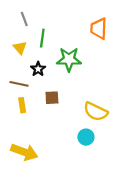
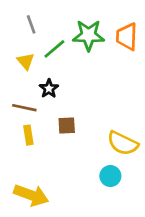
green line: (42, 38) -> (54, 49), turned 42
green star: (69, 59) -> (89, 35), moved

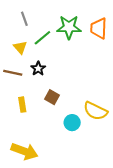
brown line: (24, 108) -> (13, 73), moved
brown square: (67, 125) -> (52, 97), turned 32
cyan circle: (110, 176) -> (72, 123), moved

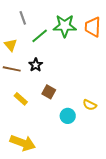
yellow triangle: (20, 47) -> (11, 45), moved
yellow rectangle: (22, 105) -> (21, 99), turned -40
yellow semicircle: (95, 111) -> (90, 105), size x0.6

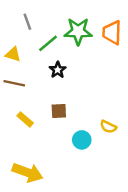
yellow triangle: (11, 45) -> (13, 54), turned -32
black star: (36, 65) -> (58, 70), moved
brown square: (49, 92) -> (59, 111), turned -32

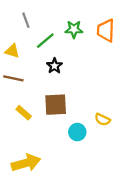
green star: (78, 31) -> (74, 29), size x0.7
brown square: (59, 111) -> (56, 105), size x1.5
yellow arrow: (27, 172) -> (26, 163), turned -36

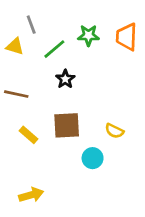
yellow triangle: (12, 51) -> (15, 46), moved
yellow semicircle: (102, 120) -> (114, 131), moved
yellow arrow: (26, 163) -> (31, 195), size x0.7

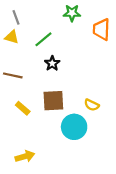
gray line: (31, 25) -> (16, 17), moved
green star: (88, 35) -> (72, 13), moved
cyan circle: (93, 158) -> (74, 127), size x1.5

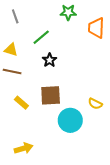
yellow triangle: (12, 37) -> (11, 50), moved
yellow semicircle: (92, 105) -> (95, 104), moved

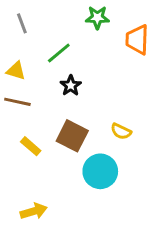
brown square: (51, 95) -> (72, 136), turned 30
yellow semicircle: (95, 104) -> (121, 131), moved

